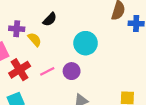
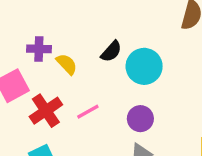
black semicircle: (50, 19) -> (111, 51), moved
purple circle: (72, 71) -> (140, 119), moved

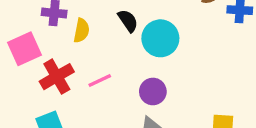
black semicircle: (111, 51) -> (128, 21), turned -80
yellow semicircle: (67, 64) -> (81, 30), turned 50

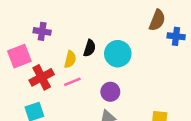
black semicircle: (128, 21) -> (90, 48), moved, turned 49
yellow semicircle: (81, 30) -> (70, 59), moved

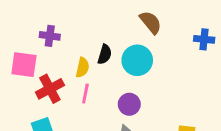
brown semicircle: (157, 20) -> (151, 22), moved, turned -60
pink square: (19, 56) -> (24, 65), turned 30
pink line: (72, 82) -> (85, 93), turned -56

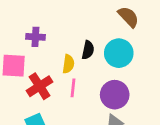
purple circle: (129, 104) -> (115, 95), size x1.4

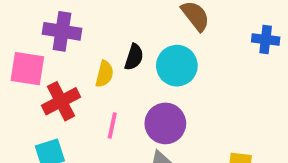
purple cross: (35, 37) -> (62, 31), size x1.4
pink line: (73, 88) -> (112, 126), moved

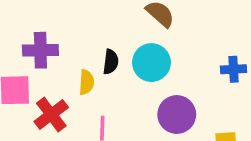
blue cross: (266, 40) -> (234, 69), moved
purple circle: (165, 123) -> (177, 115), moved

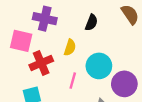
black semicircle: (111, 62) -> (91, 23), moved
cyan circle: (151, 63) -> (99, 66), moved

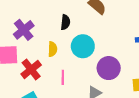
purple cross: (45, 19) -> (24, 30), turned -36
cyan circle: (99, 66) -> (83, 46), moved

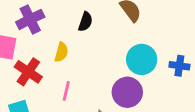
cyan circle: (83, 46) -> (142, 59), moved
red cross: (31, 69) -> (28, 72), turned -30

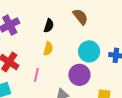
yellow semicircle: (61, 52) -> (48, 49), moved

